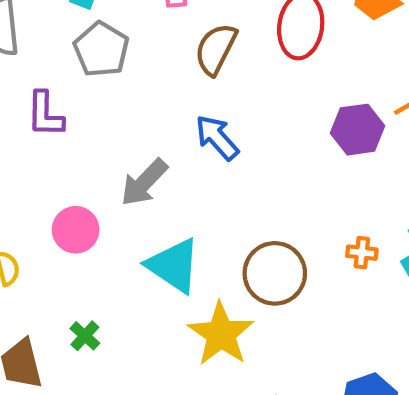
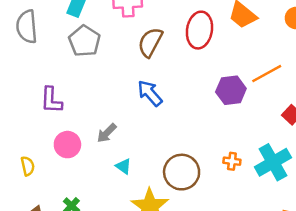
purple L-shape: (45, 114) -> (51, 100), moved
gray arrow: (144, 183) -> (107, 133), moved, size x0.7
cyan triangle: (174, 266) -> (123, 166), size x0.5

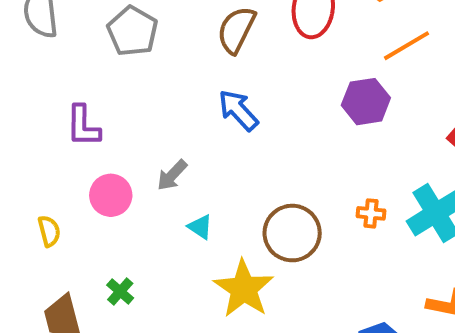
orange line: (267, 74) -> (406, 46), moved

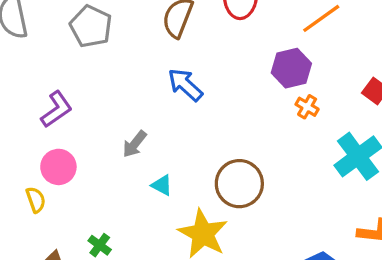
purple L-shape: (83, 126) -> (56, 109), turned -120
pink circle: (111, 195) -> (58, 167), moved
orange cross: (371, 213) -> (307, 107), moved, turned 30

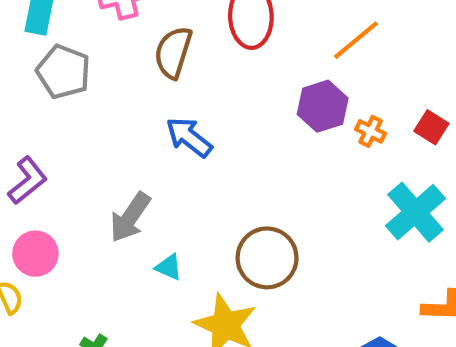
orange cross: (307, 107) -> (371, 131), moved
gray arrow: (135, 144) -> (130, 217), size x1.4

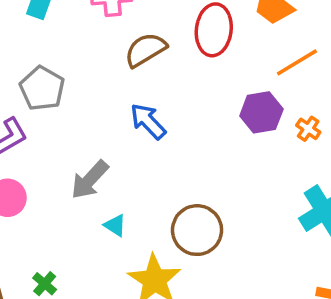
brown semicircle: (173, 52) -> (145, 50), turned 33
gray pentagon: (63, 72) -> (42, 88), moved
orange cross: (371, 131) -> (308, 129), moved

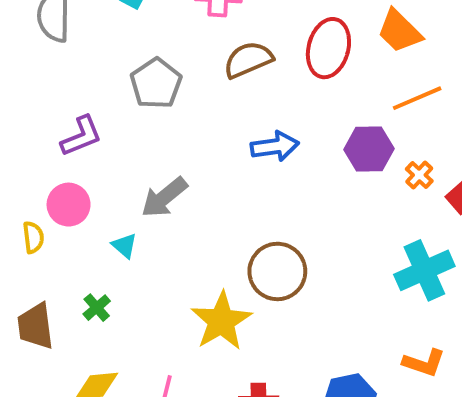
gray pentagon: (42, 88) -> (156, 83), moved
blue arrow: (148, 121) -> (275, 146), moved, turned 117
cyan triangle: (115, 225) -> (125, 246), moved

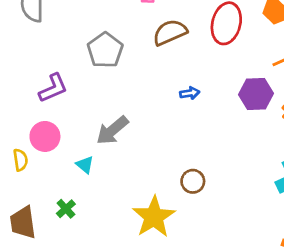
blue arrow: (275, 146) -> (190, 93), size x0.6
brown circle: (277, 271) -> (193, 181), size x0.6

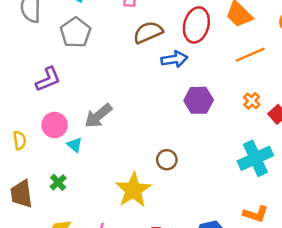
gray pentagon: (105, 50) -> (75, 33), moved
blue arrow: (190, 93) -> (174, 59), moved, size x1.5
purple hexagon: (256, 94) -> (199, 100), moved
pink circle: (45, 136) -> (55, 125), moved

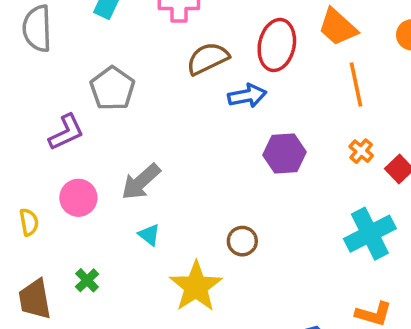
gray pentagon: (75, 33) -> (112, 88), moved
orange line: (250, 55) -> (356, 85), turned -76
cyan triangle: (75, 145) -> (149, 235), moved

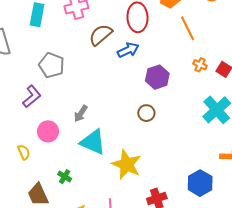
gray arrow: (141, 182) -> (81, 114), size x0.7
cyan triangle: (149, 235) -> (93, 142), size x2.0
brown circle: (242, 241) -> (146, 113), moved

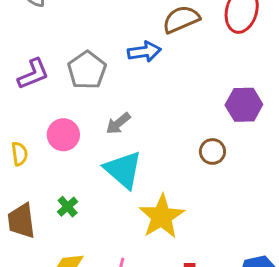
blue arrow: (128, 50) -> (144, 52), moved
gray pentagon: (51, 65) -> (87, 70), moved
purple L-shape: (32, 96) -> (33, 74), moved

